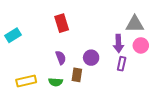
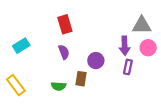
cyan rectangle: (13, 35) -> (21, 46), moved
purple semicircle: (61, 58) -> (64, 52), moved
yellow rectangle: (26, 81) -> (16, 85), moved, turned 66

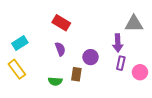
red rectangle: (65, 24) -> (61, 23), turned -42
pink circle: (148, 48) -> (140, 72), moved
yellow rectangle: (16, 85) -> (17, 69), moved

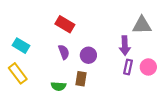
cyan rectangle: (20, 43) -> (21, 46), turned 63
purple circle: (91, 57) -> (88, 55), moved
pink circle: (140, 72) -> (148, 67), moved

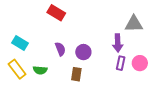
red rectangle: (65, 24) -> (56, 13), moved
green semicircle: (58, 86) -> (40, 70), moved

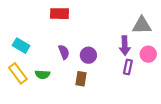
red rectangle: (56, 13) -> (60, 14), turned -30
pink circle: (140, 63) -> (148, 54), moved

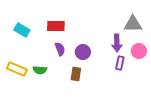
red rectangle: (60, 14) -> (56, 26), moved
cyan rectangle: (21, 46) -> (22, 30), moved
yellow rectangle: (18, 73) -> (17, 69), turned -30

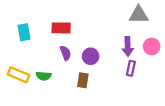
gray triangle: (133, 24) -> (139, 15), moved
cyan rectangle: (22, 30) -> (24, 32), turned 49
pink circle: (139, 51) -> (152, 46), moved

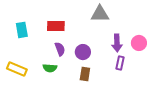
gray triangle: (139, 15) -> (100, 14), moved
green semicircle: (44, 76) -> (50, 68), moved
brown rectangle: (83, 80) -> (85, 74), moved

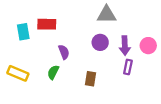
red rectangle: (56, 26) -> (47, 24), moved
purple circle: (83, 52) -> (100, 42), moved
green semicircle: (50, 68) -> (53, 72), turned 112

